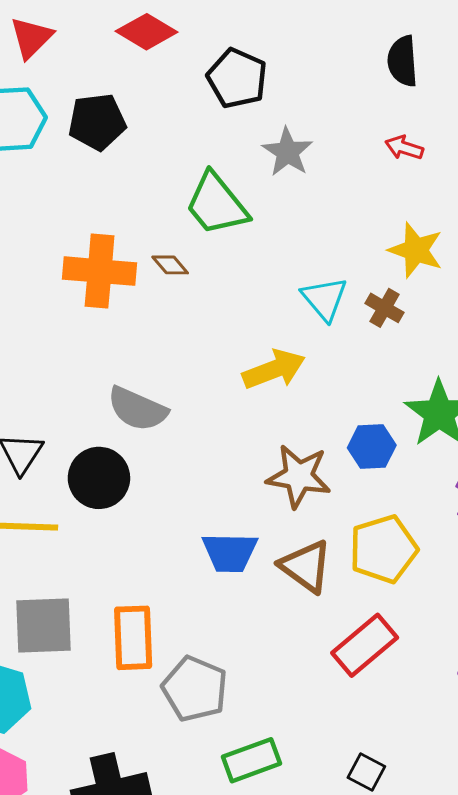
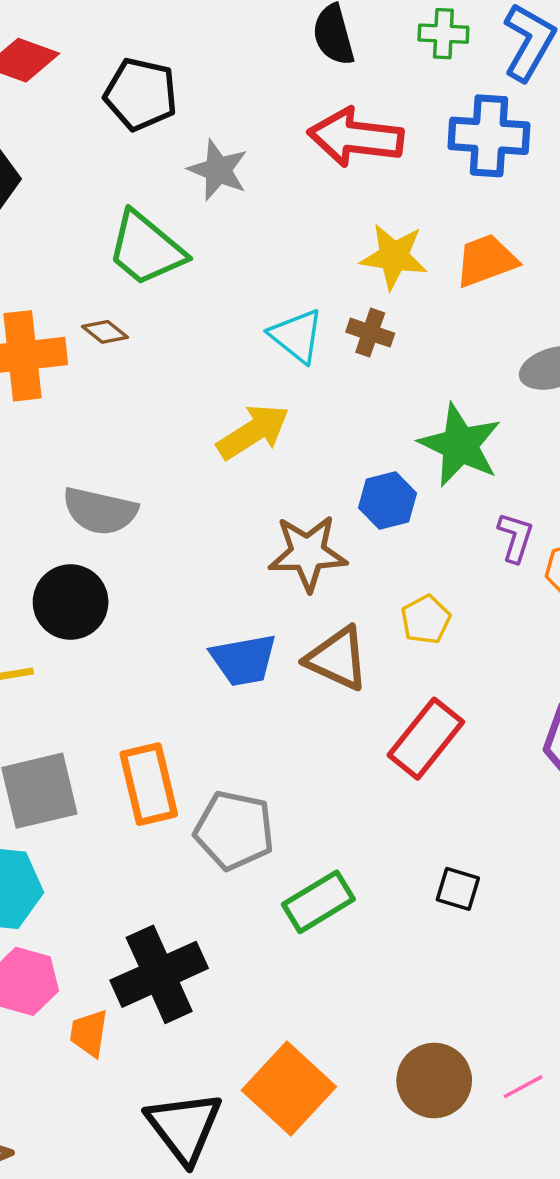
red arrow: (404, 148) -> (356, 137), size x2.0
yellow pentagon: (383, 549) -> (426, 620), size x0.6

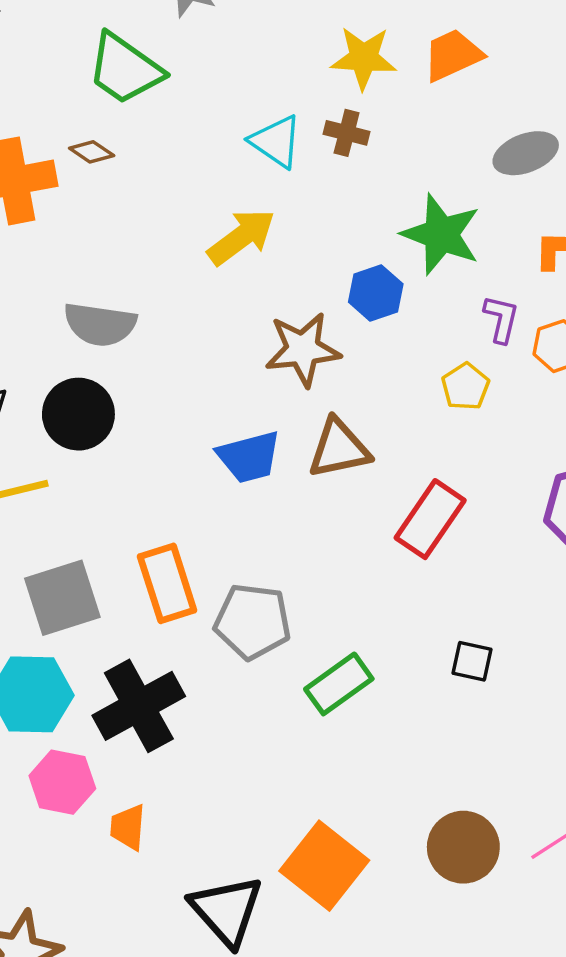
yellow pentagon: (426, 620) -> (465, 387), moved
brown triangle: (337, 658) -> (339, 449), turned -32
black cross: (159, 974) -> (139, 706), moved

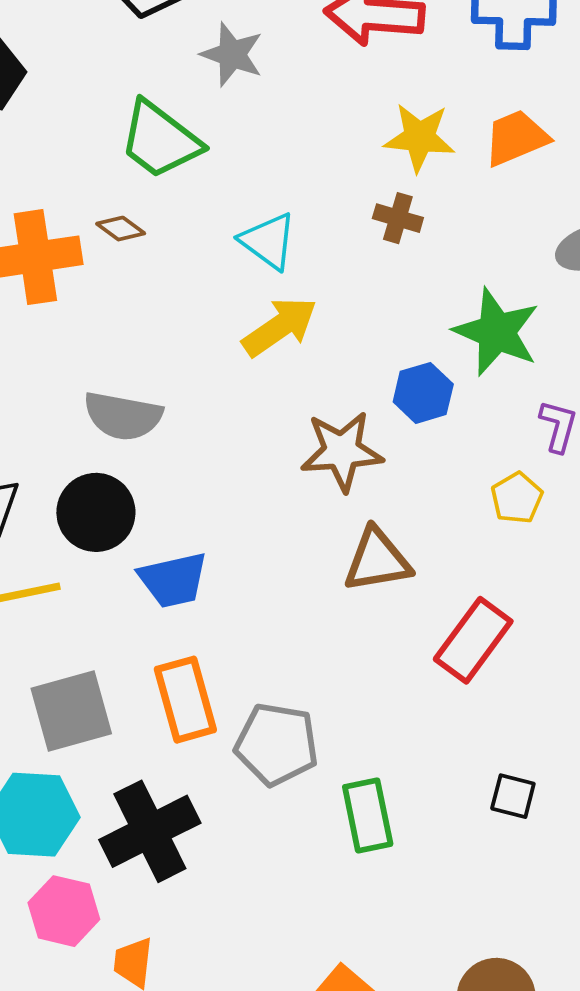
cyan triangle: (276, 141) -> (268, 241), moved
blue trapezoid: (249, 457) -> (173, 580), moved
green rectangle: (339, 684) -> (368, 816), turned -68

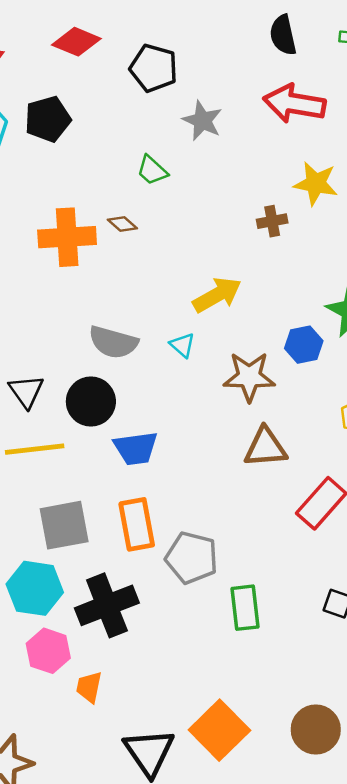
green trapezoid: (160, 140) -> (152, 170), size x0.6
brown cross: (398, 218) -> (272, 221), moved, turned -32
cyan triangle: (268, 241) -> (182, 345), moved, size x0.7

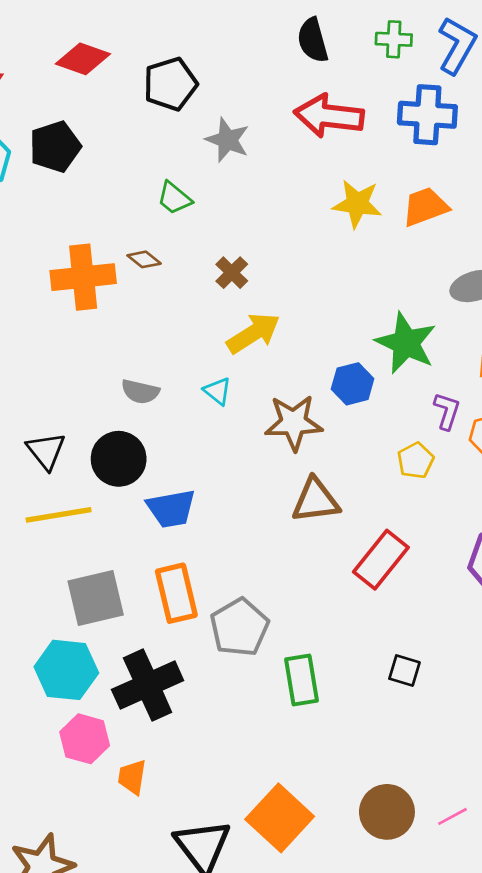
black pentagon: (154, 68) -> (170, 84), turned -30
brown cross: (272, 221) -> (232, 273), moved, turned -32
gray semicircle: (113, 342) -> (140, 392), size x0.7
gray pentagon: (192, 558) -> (239, 627), turned 30

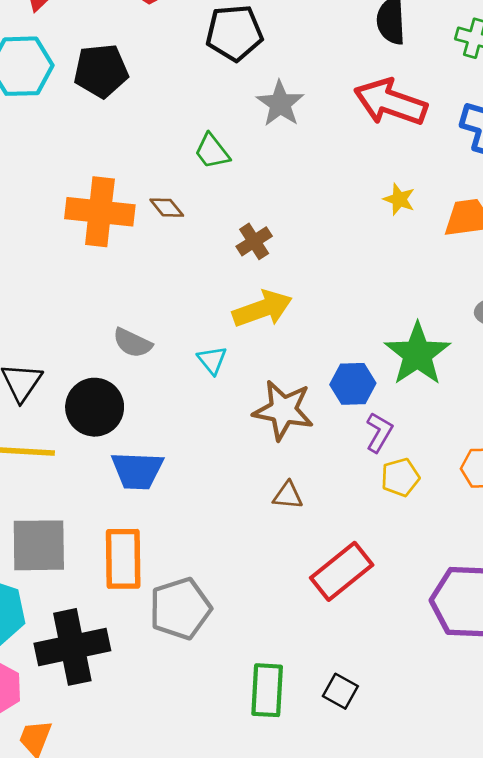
yellow star: (357, 204) -> (399, 199), size x0.6
purple L-shape: (447, 411) -> (379, 432), moved
brown triangle: (315, 500) -> (288, 495), size x0.6
green rectangle: (302, 680) -> (267, 690), moved

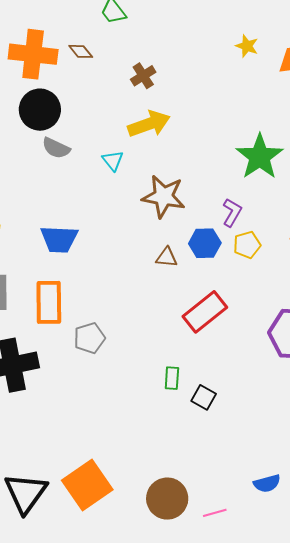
blue hexagon: (353, 384) -> (205, 243), moved
black circle: (95, 407) -> (40, 110), moved
gray pentagon: (180, 609) -> (89, 338), size x0.7
green rectangle: (267, 690) -> (172, 378), moved, size x0.6

